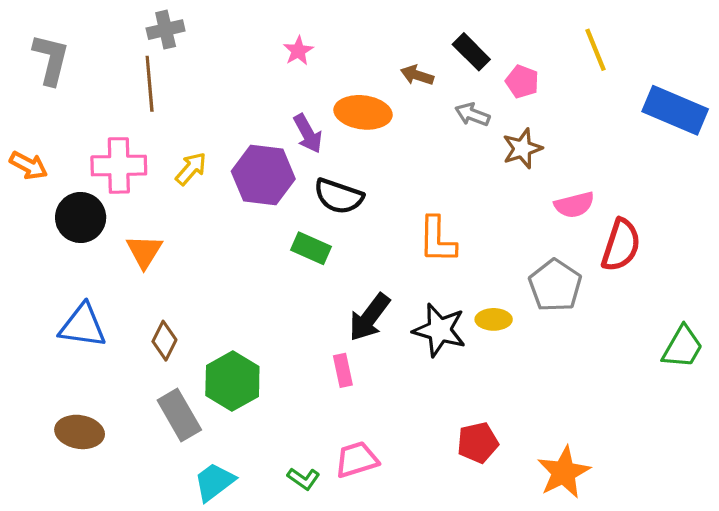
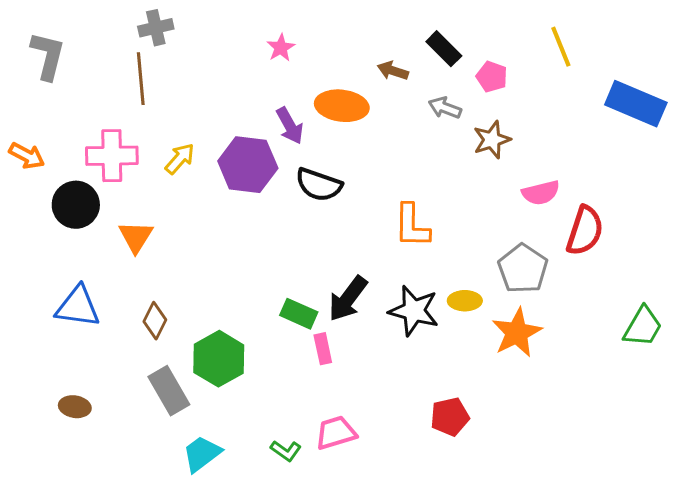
green rectangle: (311, 248) -> (299, 314), moved
brown ellipse: (80, 432) -> (75, 407), size x0.7
orange star: (564, 472) -> (517, 333), moved

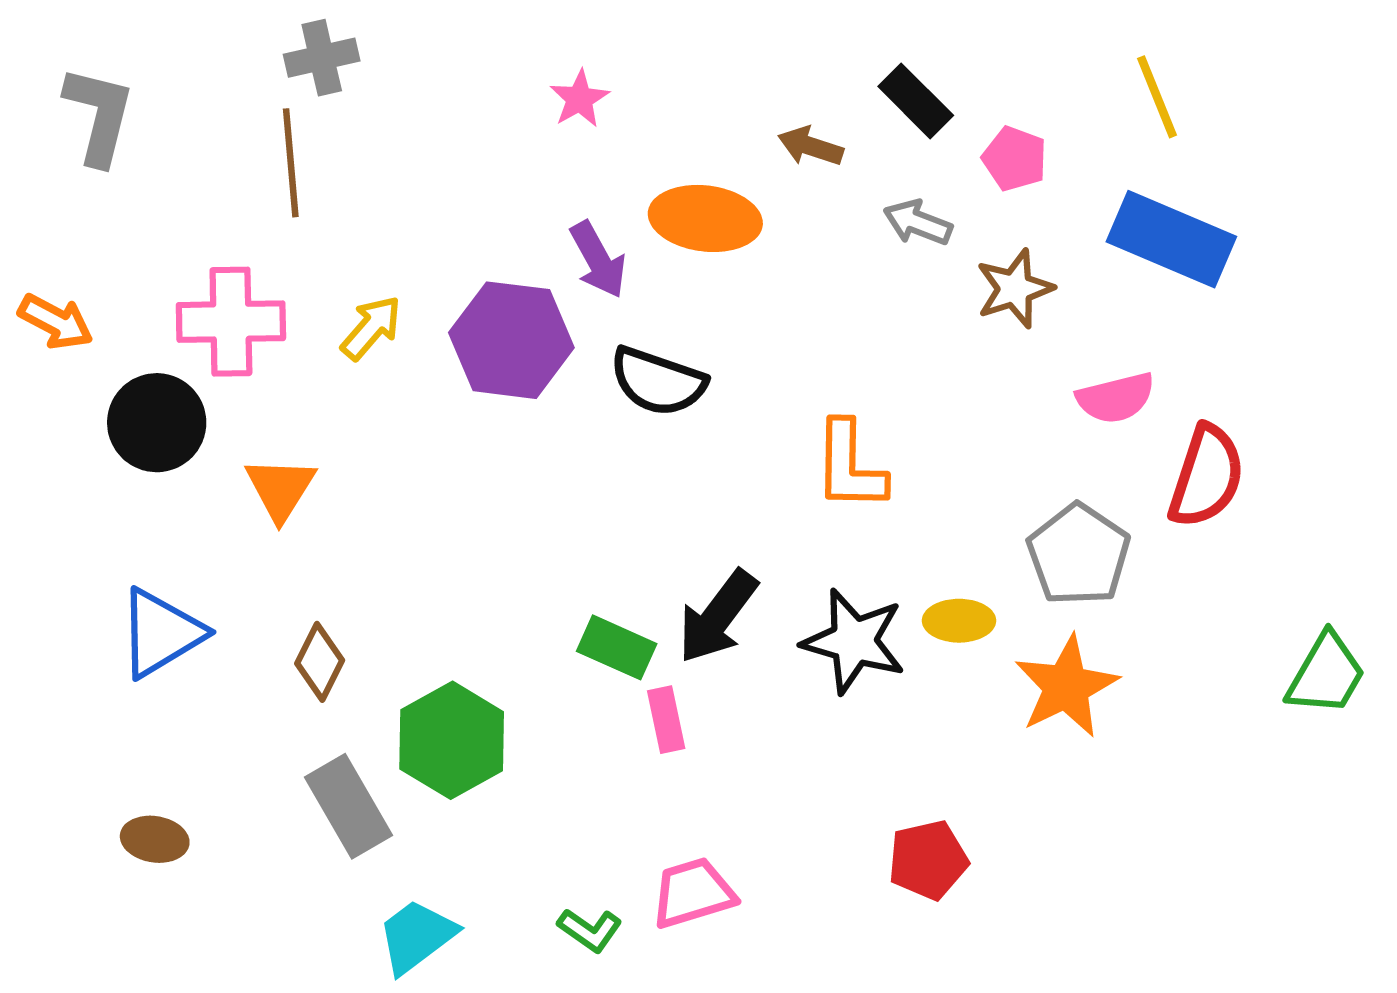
blue rectangle: (636, 104) -> (1171, 239), moved
blue triangle: (78, 307) -> (161, 633), turned -39

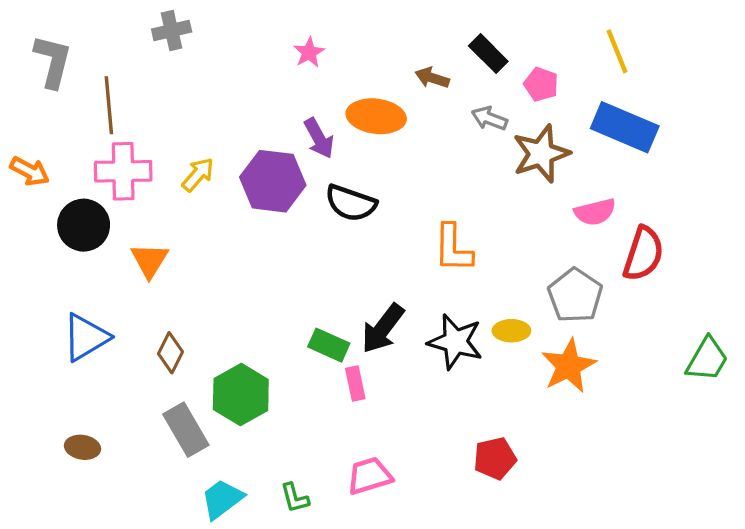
brown line: (291, 163) -> (109, 105), moved
brown star: (1015, 289) -> (541, 154), size x1.4
green L-shape: (590, 930) -> (295, 498), moved, turned 40

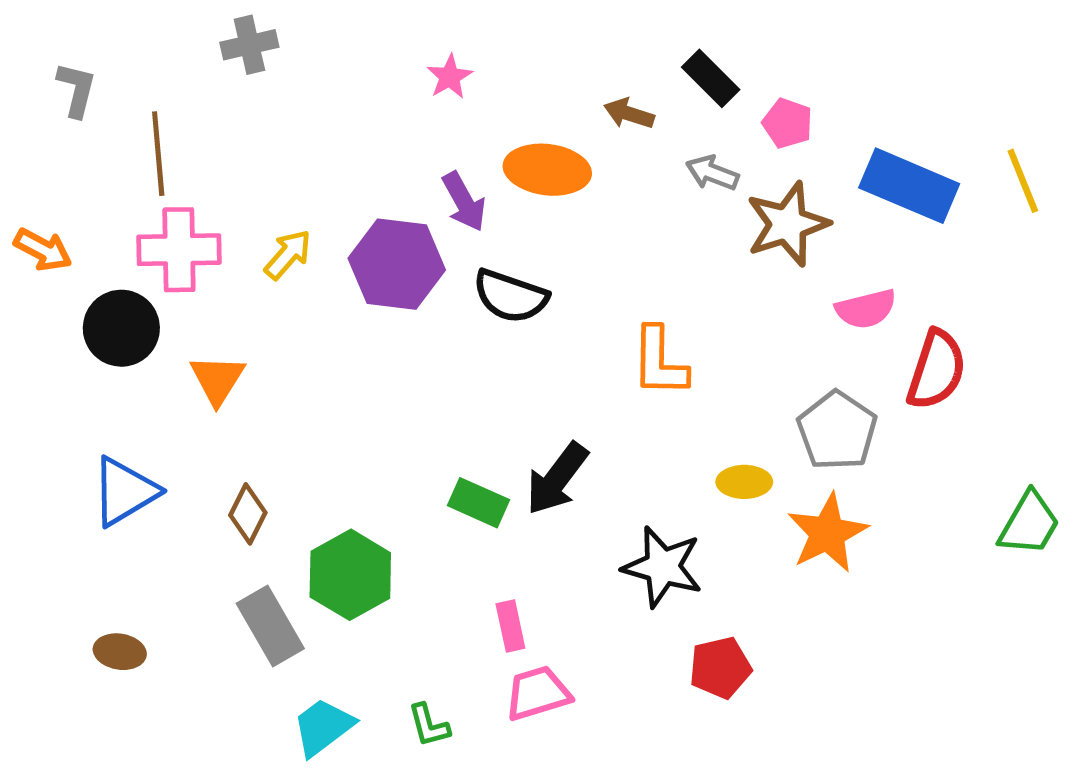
yellow line: (617, 51) -> (1023, 181), moved
gray L-shape: (53, 61) -> (77, 90), size x0.7
black star: (455, 342) -> (663, 567), moved
pink rectangle: (355, 383) -> (510, 626), moved

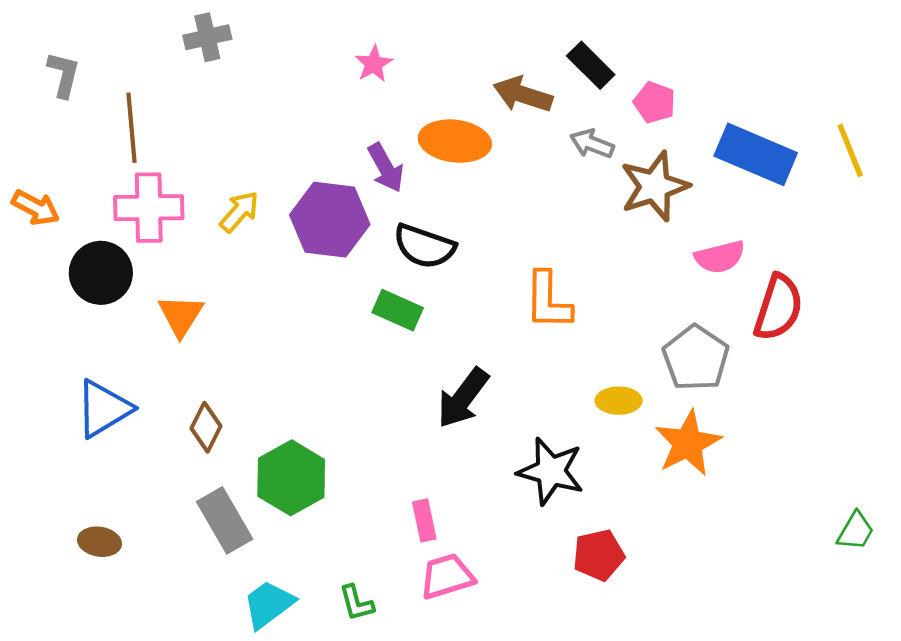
brown arrow: (629, 114) -> (523, 94), size x1.4
green rectangle: (478, 503) -> (398, 310), moved
green trapezoid: (1029, 524) -> (856, 531), moved, size x0.7

